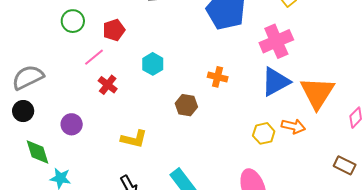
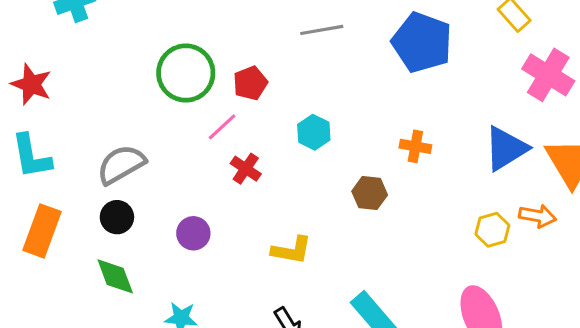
green circle: (73, 21) -> (186, 73), size x1.6
pink cross: (276, 41) -> (548, 75), moved, turned -32
green diamond: (37, 152) -> (115, 276), moved

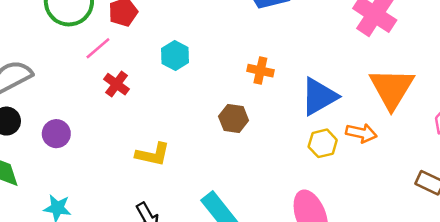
blue triangle: (506, 148) -> (319, 96), moved
brown hexagon: (370, 193) -> (234, 118), moved
purple circle: (193, 233) -> (56, 134), moved

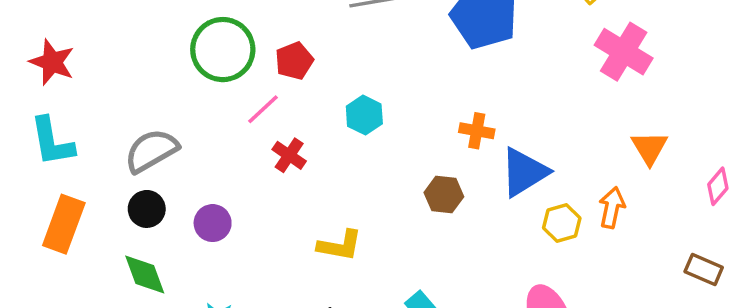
orange triangle: (392, 88) -> (649, 148), size x0.6
blue triangle: (319, 96) -> (524, 172), moved
orange arrow: (361, 133) -> (612, 208), turned -88

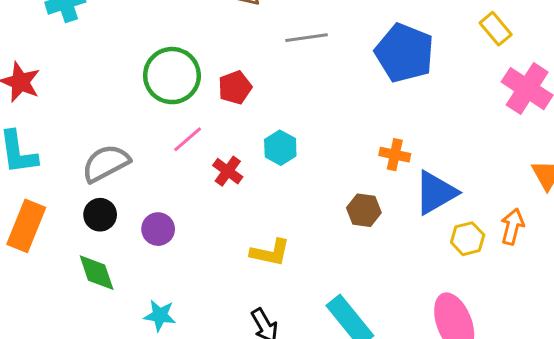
pink line: (263, 109) -> (188, 139), moved
cyan hexagon: (364, 115) -> (280, 148), moved

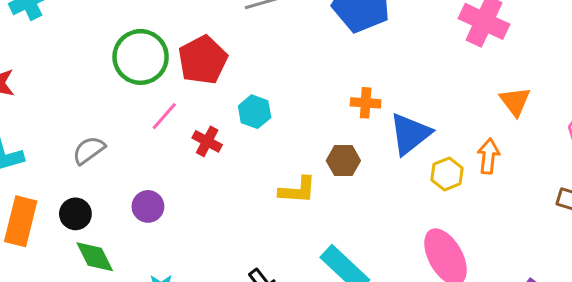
red pentagon: (235, 87) -> (203, 60), size x1.5
gray semicircle: (106, 163) -> (89, 150), size x0.7
black circle: (100, 215) -> (75, 214), moved
yellow L-shape: (270, 252) -> (297, 190), moved

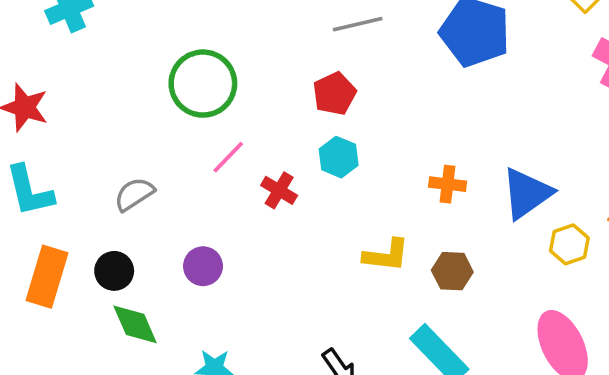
red pentagon: (203, 60) -> (334, 94), moved, size x0.7
orange cross: (366, 103) -> (448, 184), moved
brown hexagon: (343, 161) -> (452, 271), moved

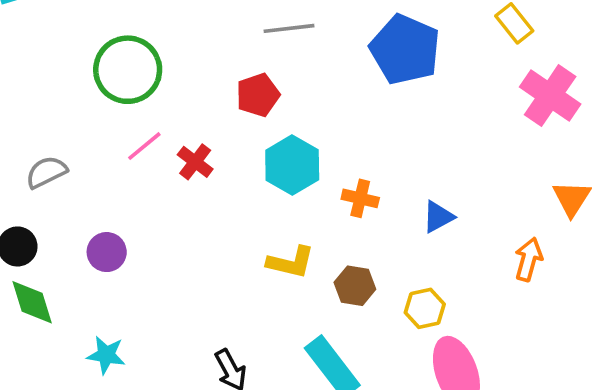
cyan hexagon: (339, 157) -> (292, 165), moved, size x1.4
red cross: (279, 190) -> (195, 162), moved
blue triangle: (527, 193) -> (438, 217), size x0.6
yellow hexagon: (569, 244) -> (425, 308), moved

